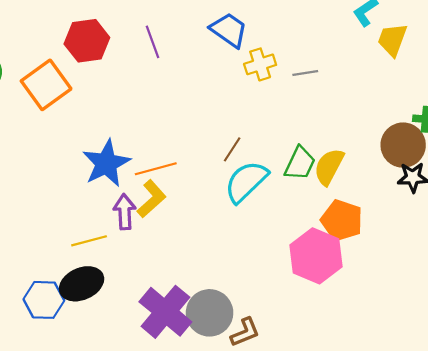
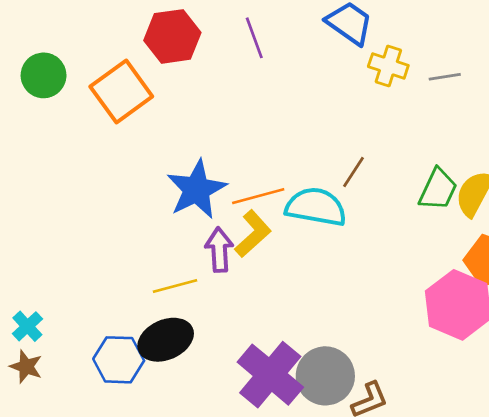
yellow cross: (260, 64) -> (388, 66), turned 36
cyan semicircle: (246, 182) -> (316, 207), moved, turned 54

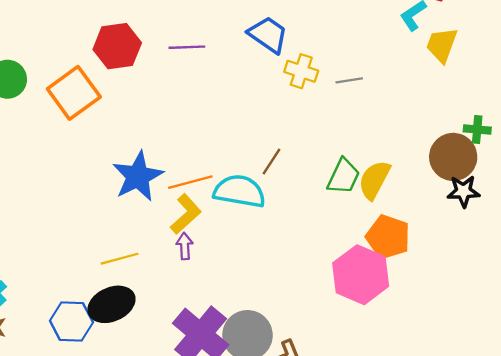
purple line: (254, 38) -> (187, 47), turned -72
purple arrow: (219, 250) -> (185, 246), moved, size x0.7

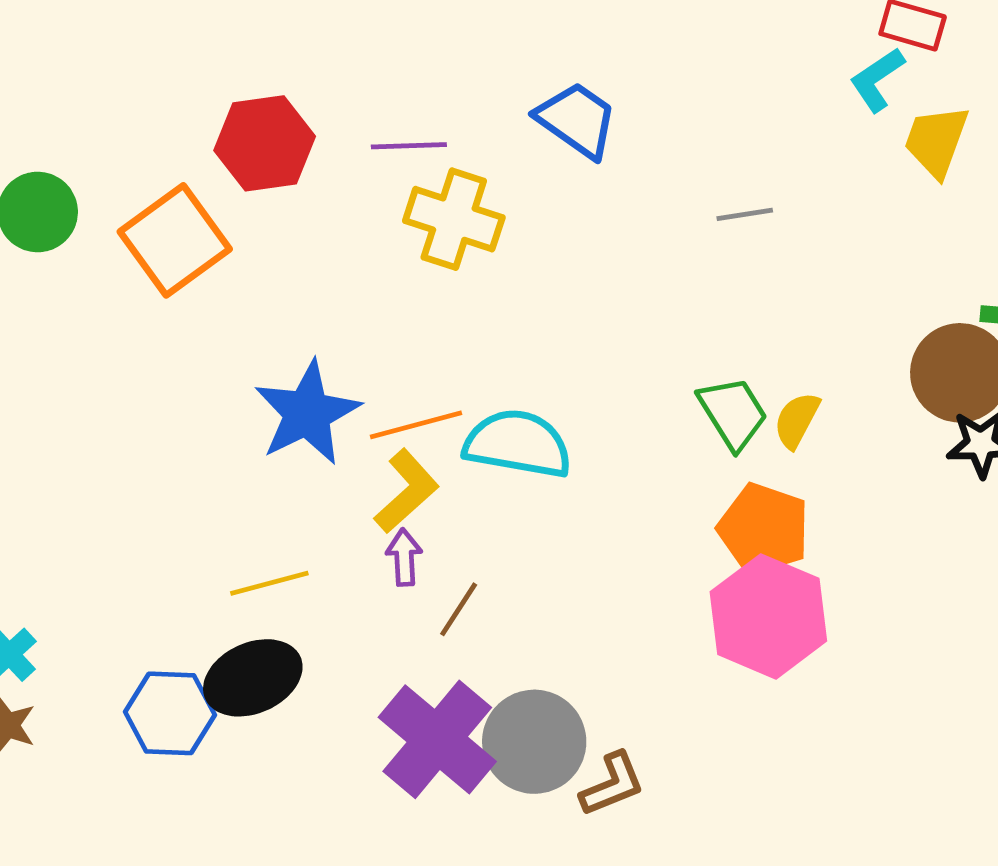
yellow cross: (301, 71) -> (454, 219), moved, size x1.4
brown line: (271, 162) -> (459, 609), moved
green trapezoid: (343, 176) -> (733, 413), turned -57
yellow semicircle: (374, 180) -> (797, 420), size x0.7
orange pentagon: (388, 237) -> (764, 529), moved

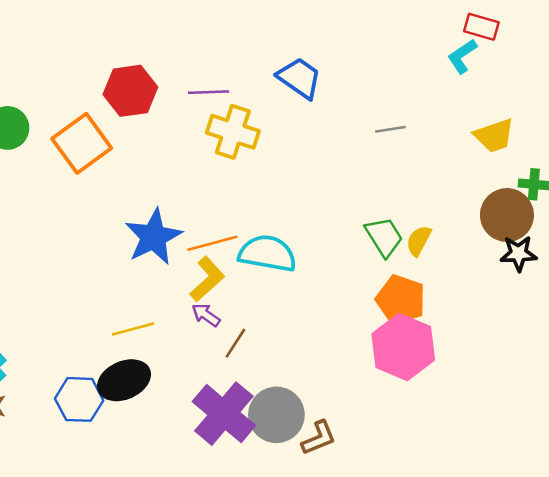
yellow trapezoid: (936, 141) -> (494, 136), moved, turned -129
purple arrow: (404, 557) -> (206, 315), turned -52

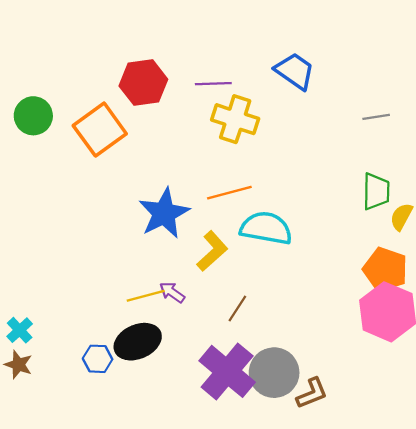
green trapezoid: (384, 237) -> (376, 191), moved, turned 33
orange line: (212, 243) -> (229, 193), moved
purple arrow: (206, 315) -> (172, 292), moved
blue hexagon: (79, 399) -> (98, 359), size x0.7

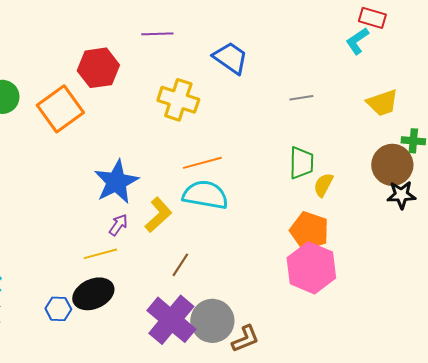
purple line: (213, 84) -> (157, 34), moved
orange line: (229, 193) -> (202, 163), moved
purple arrow: (172, 292) -> (118, 225), moved, turned 90

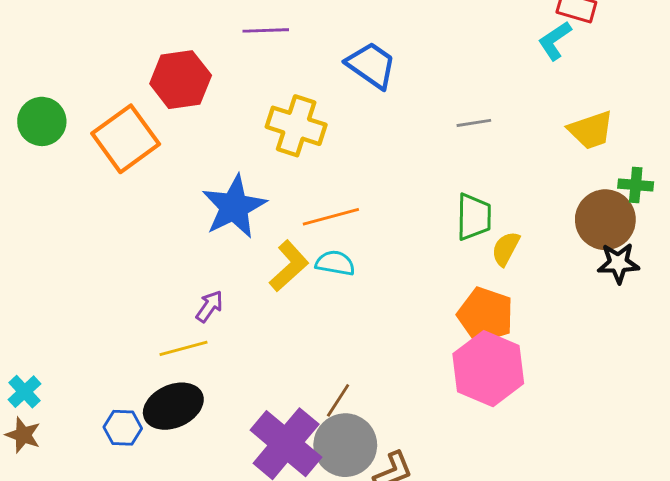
blue star: (116, 182) -> (234, 207), moved
cyan semicircle: (205, 195) -> (335, 263), size x0.6
yellow L-shape: (158, 215) -> (289, 266), moved
brown line: (180, 265) -> (338, 400), moved

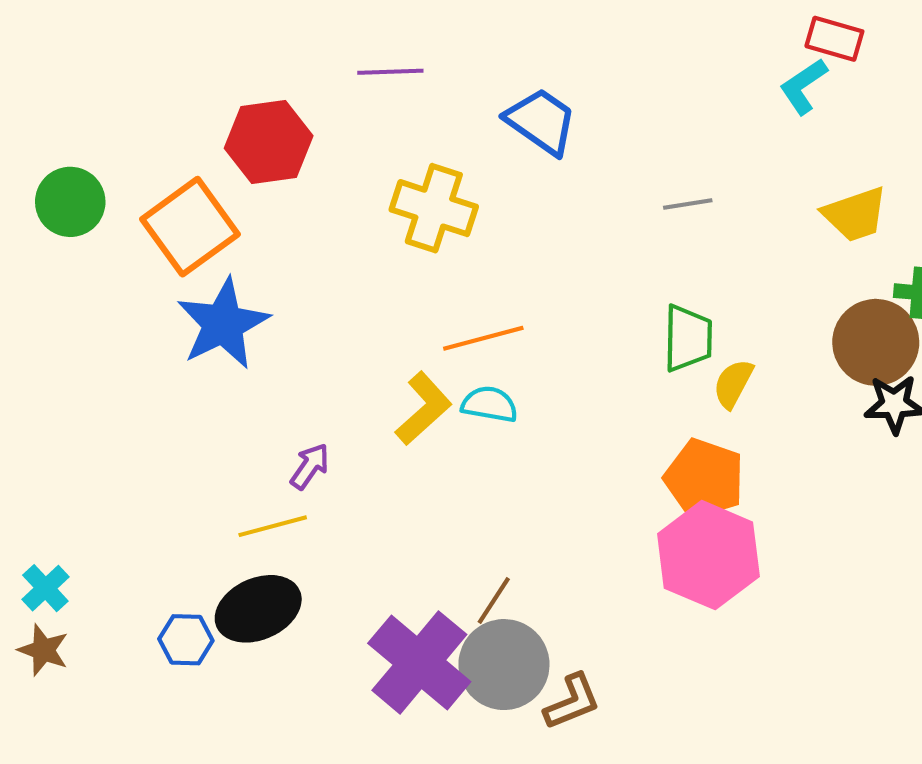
blue star: (234, 207) -> (223, 324), moved

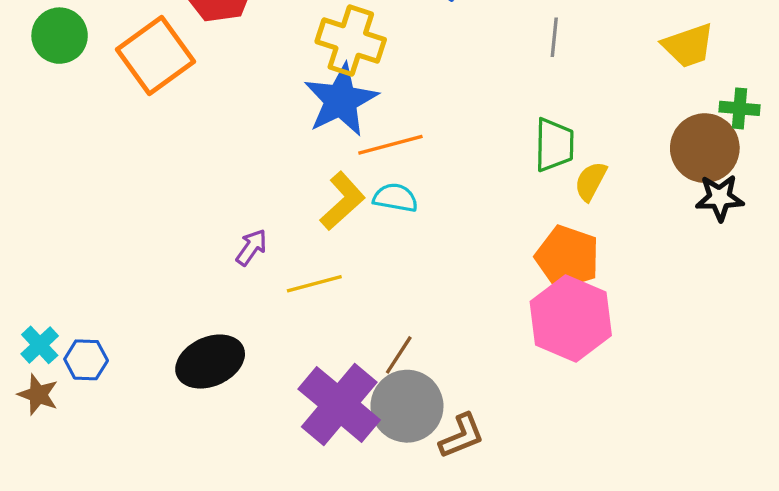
gray line: (688, 204) -> (554, 37), turned -75
blue star: (223, 324) -> (341, 100), moved
yellow line: (273, 526) -> (314, 284), moved
blue hexagon: (186, 640) -> (86, 360), moved

